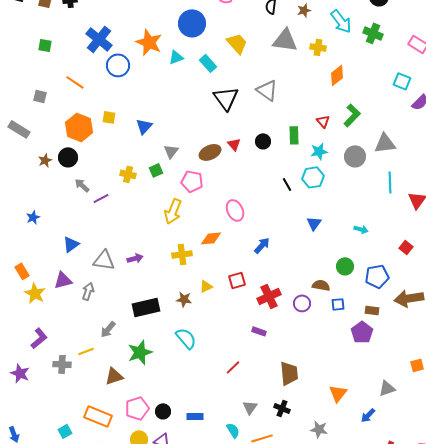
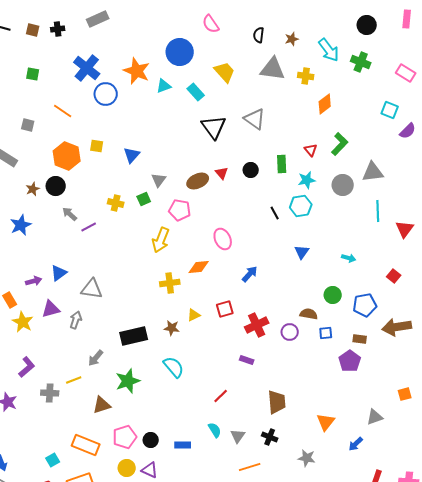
blue star: (33, 217) -> (21, 225), moved, size x1.5
purple arrow: (135, 258) -> (34, 281), moved
cyan semicircle: (233, 430) -> (215, 430), moved

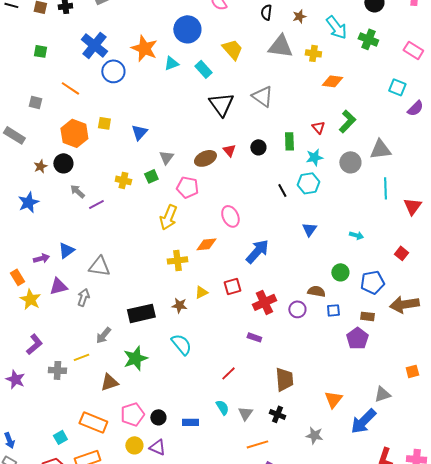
orange diamond: (325, 104) -> (332, 81), turned 45
blue arrow: (250, 274) -> (257, 251), size x1.5
blue arrow: (356, 444) -> (363, 421), size x1.8

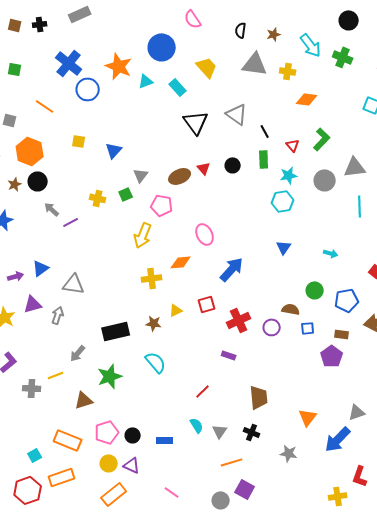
orange hexagon: (74, 133) -> (30, 151), moved
black line: (282, 190) -> (265, 131), moved

